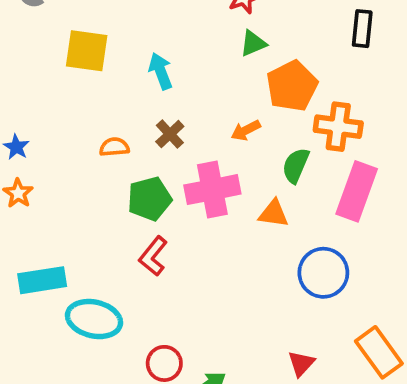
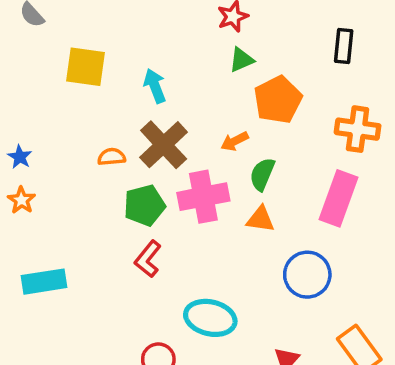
orange cross: (338, 127) -> (358, 129), moved
brown cross: (170, 134) -> (164, 145), size x1.8
green semicircle: (296, 165) -> (262, 174), moved
cyan ellipse: (94, 319) -> (210, 318), moved

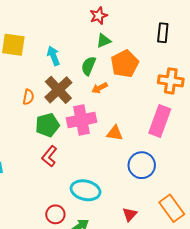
orange semicircle: (112, 157) -> (28, 97), turned 105
green semicircle: (262, 174) -> (89, 66), moved

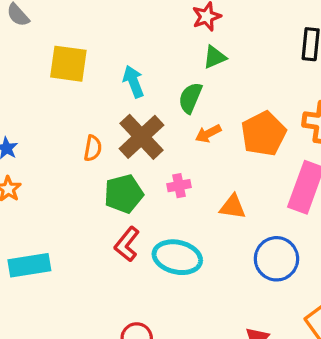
orange pentagon: (125, 64) -> (263, 134), moved
pink cross: (82, 120) -> (179, 186), size x0.5
cyan ellipse: (86, 190) -> (177, 257), moved

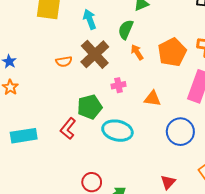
orange arrow: (208, 134) -> (137, 52), turned 84
orange semicircle: (93, 148) -> (64, 62), turned 70
green pentagon: (124, 194) -> (90, 107), moved
red L-shape: (127, 244) -> (68, 129), moved

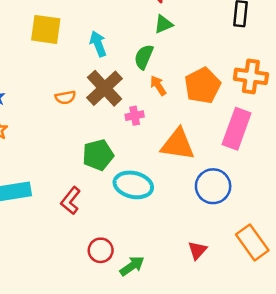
pink cross: (119, 85) -> (135, 116), moved
orange triangle: (153, 99) -> (178, 144), size x1.6
red L-shape: (68, 129) -> (71, 201), moved

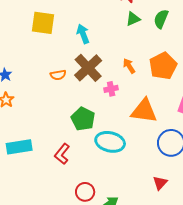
green semicircle: (144, 57) -> (161, 19), moved
green pentagon: (98, 155) -> (83, 119), turned -30
red triangle: (197, 250) -> (160, 183), moved

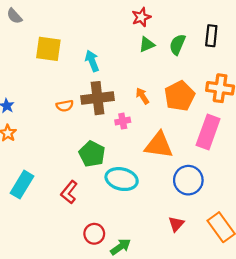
brown cross: (88, 68) -> (98, 98), turned 36
cyan rectangle: (19, 147) -> (22, 185), turned -50

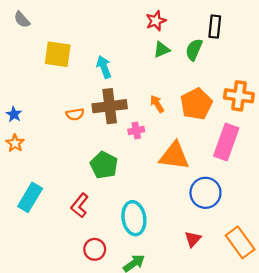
black rectangle: (211, 36) -> (215, 27), moved
cyan ellipse: (122, 179) -> (134, 218), moved, turned 68
red circle: (94, 234) -> (95, 249), moved

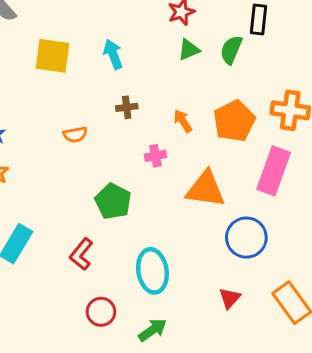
cyan arrow: (104, 67) -> (113, 54), moved
brown cross: (110, 106) -> (127, 107), moved, size x0.5

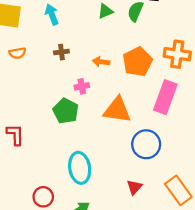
orange arrow: (183, 121) -> (101, 62), turned -49
orange semicircle: (75, 135) -> (17, 53), moved
green pentagon: (113, 201) -> (66, 111), moved
red L-shape: (81, 254) -> (15, 135), moved, turned 140

